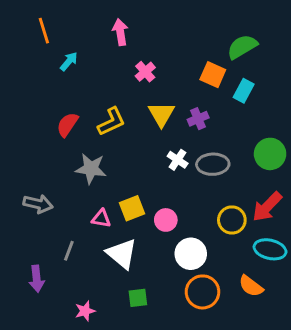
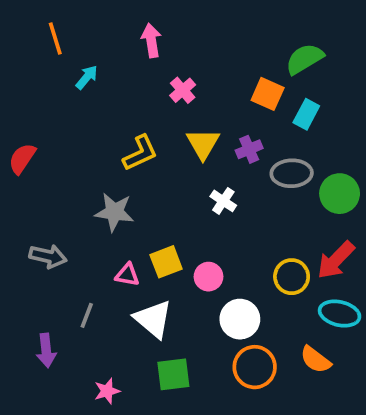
red semicircle: (67, 125) -> (22, 159), moved
gray ellipse: (213, 164) -> (292, 173), moved
green square: (138, 298) -> (173, 374), size x1.4

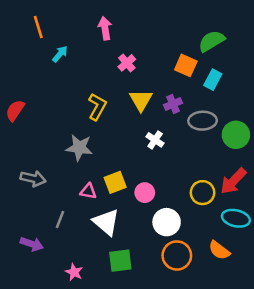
yellow L-shape: (140, 153) -> (97, 107), turned -36
purple arrow: (46, 350) -> (32, 244), turned -65
pink star: (107, 391) -> (74, 272), turned -30

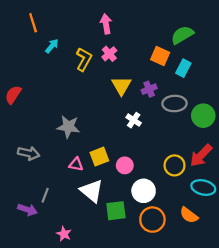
pink arrow: (105, 28) -> (106, 24), moved
yellow L-shape: (97, 107) -> (84, 59), moved
gray line: (60, 220) -> (45, 195), moved
green square: (120, 261) -> (116, 211), moved

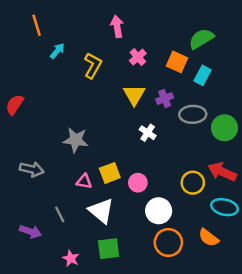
pink cross: (109, 54) -> (138, 57), moved
red arrow: (201, 155) -> (222, 172), turned 70
gray line: (45, 195) -> (60, 214), moved, turned -48
green square: (116, 211) -> (109, 249), moved

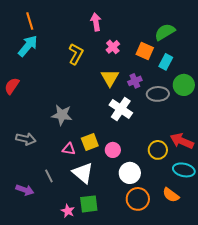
cyan arrow: (57, 51) -> (28, 46), moved, size x1.6
green circle: (225, 128) -> (184, 85), moved
white cross: (148, 133) -> (121, 109), size x1.6
pink star: (71, 258) -> (68, 211), moved

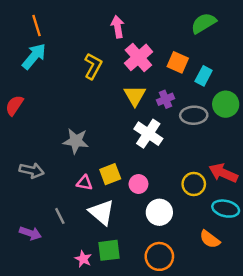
green semicircle: (165, 32) -> (204, 23), moved
pink cross: (113, 47) -> (138, 57), size x1.6
orange circle: (138, 199) -> (159, 256), moved

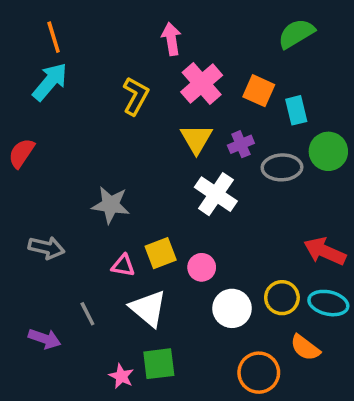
cyan rectangle: (204, 76) -> (296, 110), turned -42
yellow circle: (194, 184) -> (282, 298), moved
orange circle: (159, 256) -> (259, 373), moved

